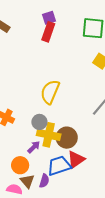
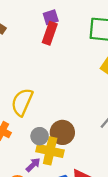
yellow semicircle: (50, 92) -> (22, 102), moved
brown circle: (67, 138) -> (62, 132), moved

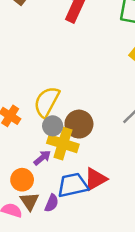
yellow semicircle: (22, 102) -> (47, 102), moved

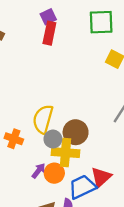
purple arrow: (42, 158) -> (39, 171), moved
orange circle: (22, 180) -> (54, 173), moved

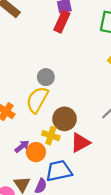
gray circle: (53, 139) -> (46, 77), moved
yellow cross: (65, 153) -> (51, 136), size x0.7
red triangle: (101, 177) -> (80, 143), moved

